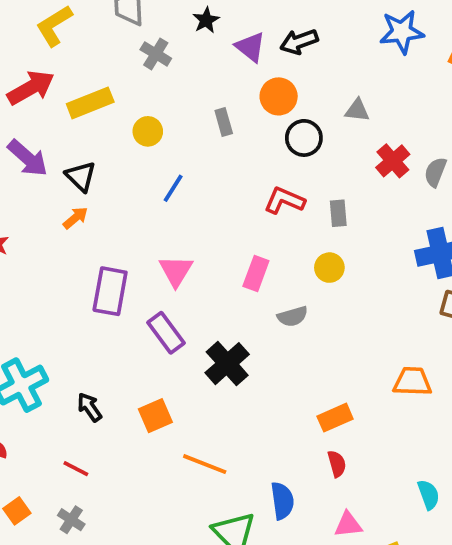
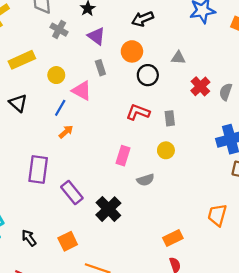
purple triangle: (250, 47) -> (96, 36), moved
blue line: (173, 188) -> (60, 108), moved
orange arrow: (75, 218) -> (66, 132), moved
pink triangle: (176, 271) -> (82, 91), moved, turned -30
orange trapezoid: (412, 382) -> (217, 215), turned -75

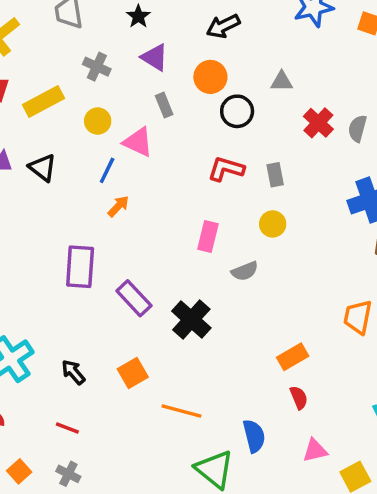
gray cross: (59, 30) -> (97, 67), moved

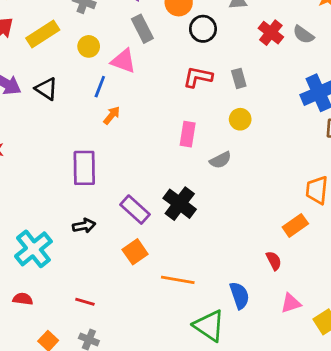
gray rectangle: (164, 105) -> (142, 29), size x1.4
gray semicircle: (357, 128) -> (303, 35), turned -65
purple rectangle: (134, 298) -> (135, 210), moved
orange rectangle: (293, 357) -> (295, 225), moved
black arrow: (73, 372) -> (84, 226), moved, turned 125

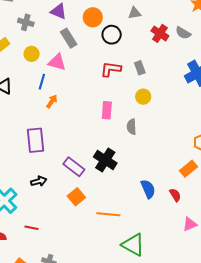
gray semicircle: (220, 160) -> (132, 127), turned 119
blue semicircle: (239, 295) -> (148, 189), moved
red line: (85, 302) -> (32, 228), moved

